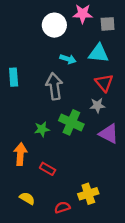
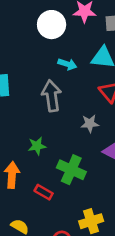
gray star: (97, 105) -> (90, 124), moved
green cross: (71, 122) -> (71, 170), moved

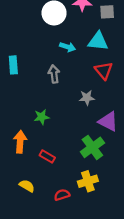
gray arrow: (52, 96) -> (54, 74), size x0.7
green cross: (71, 170) -> (92, 147), moved, turned 30

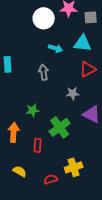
red triangle: (104, 71) -> (88, 69), turned 42
green cross: (92, 147) -> (60, 127), moved
red rectangle: (47, 156) -> (38, 145), turned 64

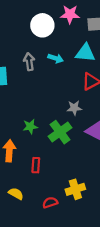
gray arrow: (44, 72) -> (29, 62), moved
green cross: (60, 127) -> (60, 132), moved

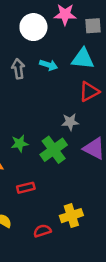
red rectangle: (36, 165) -> (26, 188), turned 72

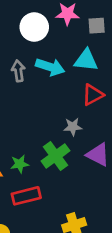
cyan arrow: (49, 65) -> (50, 67), size x1.5
green star: (20, 143) -> (20, 164), moved
red rectangle: (26, 188) -> (26, 196), size x1.5

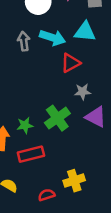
red triangle: (93, 95) -> (71, 63), moved
gray star: (73, 127) -> (83, 92), moved

